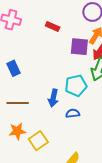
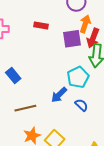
blue arrow: (53, 98) -> (59, 95), turned 48
blue semicircle: (73, 113) -> (81, 105), turned 64

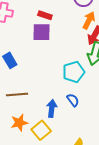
purple square: (72, 39) -> (42, 32), moved
blue arrow: (59, 95) -> (52, 108), moved, turned 132

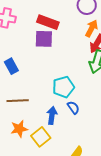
red rectangle: (45, 15) -> (48, 22), size x1.5
cyan pentagon: (74, 72) -> (63, 87), moved

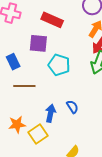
purple square: (44, 39) -> (38, 43), moved
cyan pentagon: (63, 87) -> (59, 65), moved, turned 30
brown line: (18, 101) -> (24, 86), moved

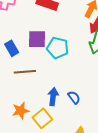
purple square: (38, 43) -> (37, 39), moved
blue semicircle: (72, 107) -> (74, 97), moved

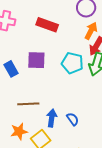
cyan pentagon: (58, 48) -> (72, 63), moved
brown line: (25, 72) -> (28, 104), moved

